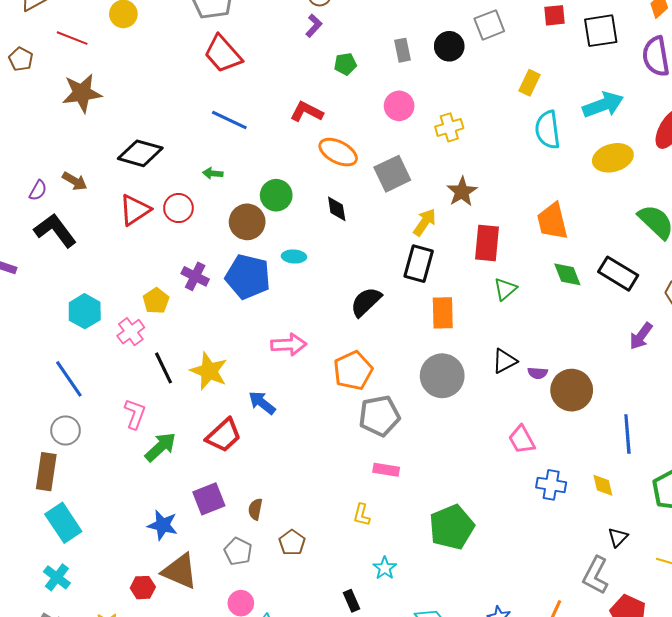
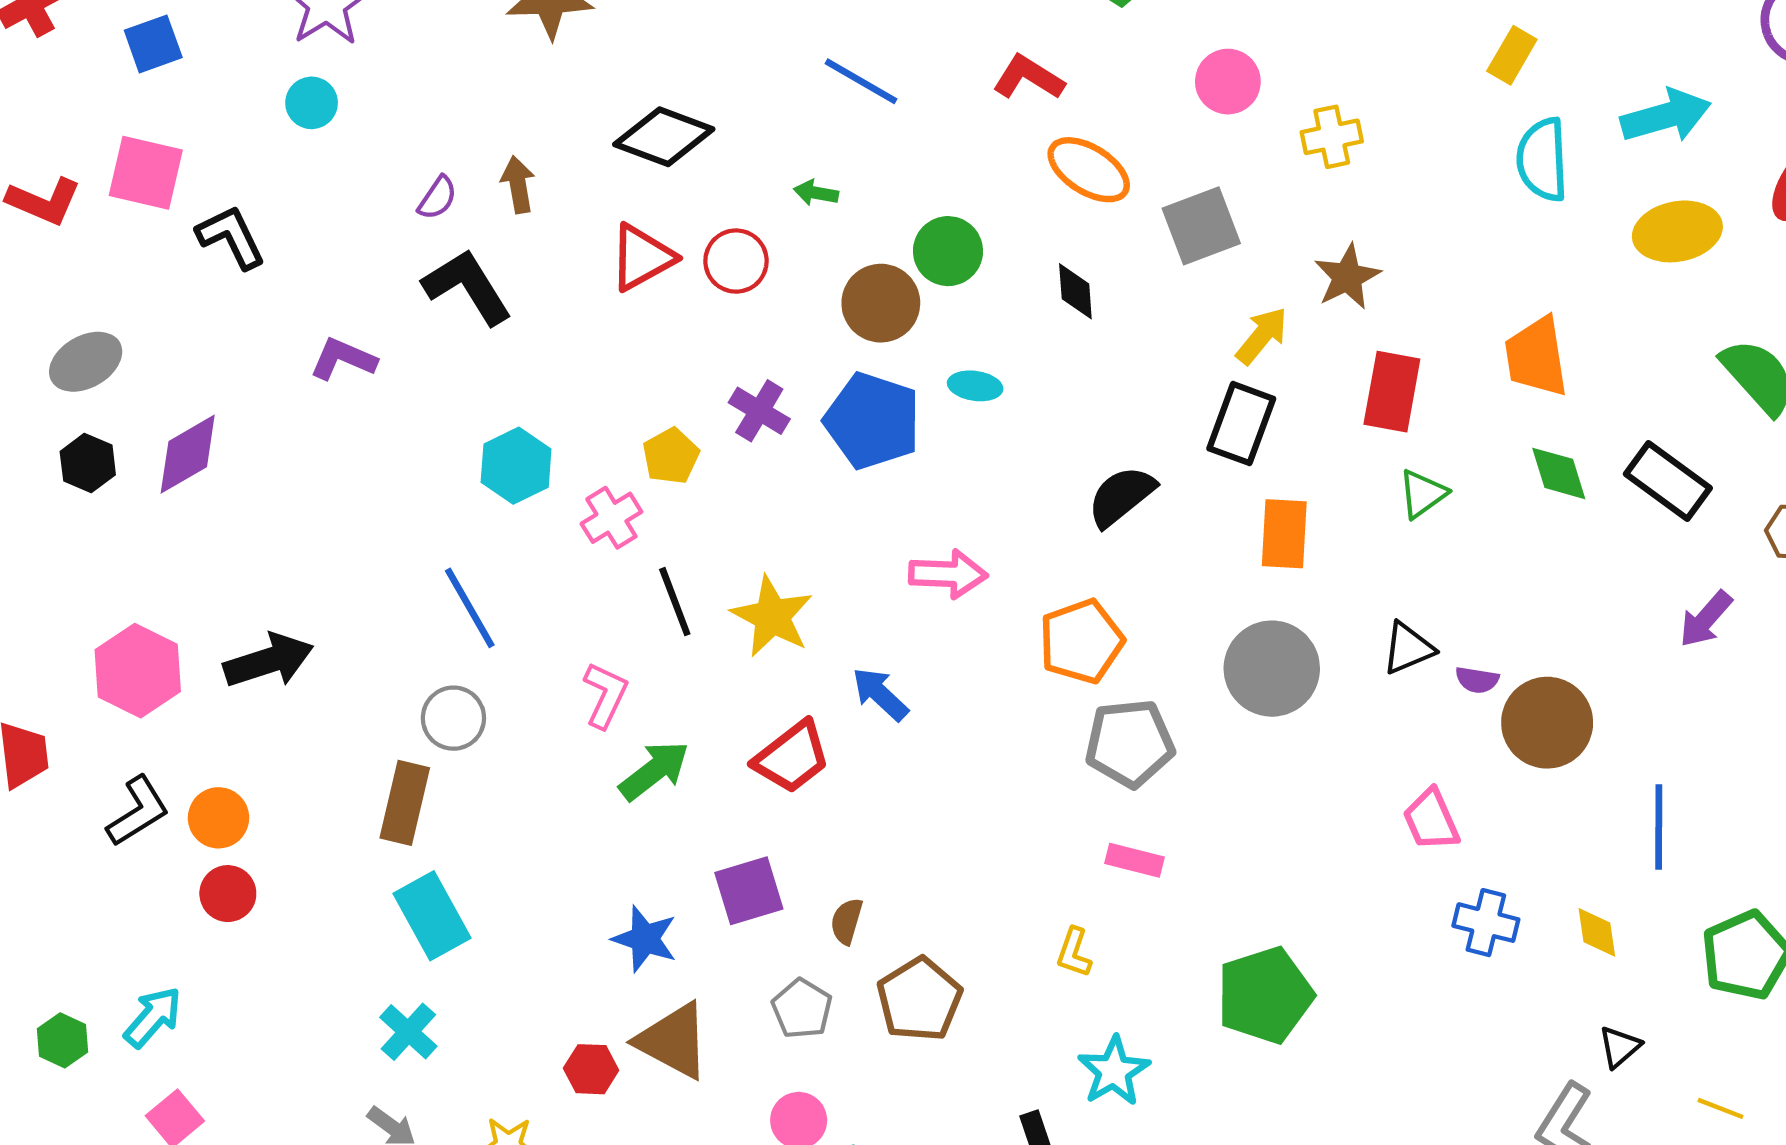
brown arrow: (75, 181) -> (518, 185), turned -135
brown pentagon: (292, 543) -> (919, 999), size x1.5
cyan star: (385, 568) -> (1114, 1071), size x1.4

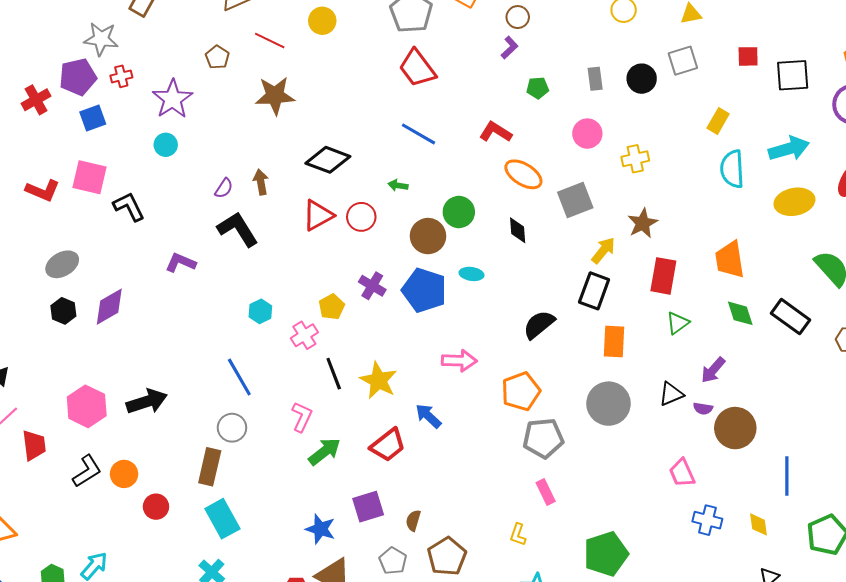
cyan hexagon: (516, 466) -> (260, 311), size x0.7
purple arrow: (1706, 619) -> (713, 370), moved
pink rectangle: (1135, 860) -> (546, 492), turned 50
red circle: (228, 894) -> (156, 507), moved

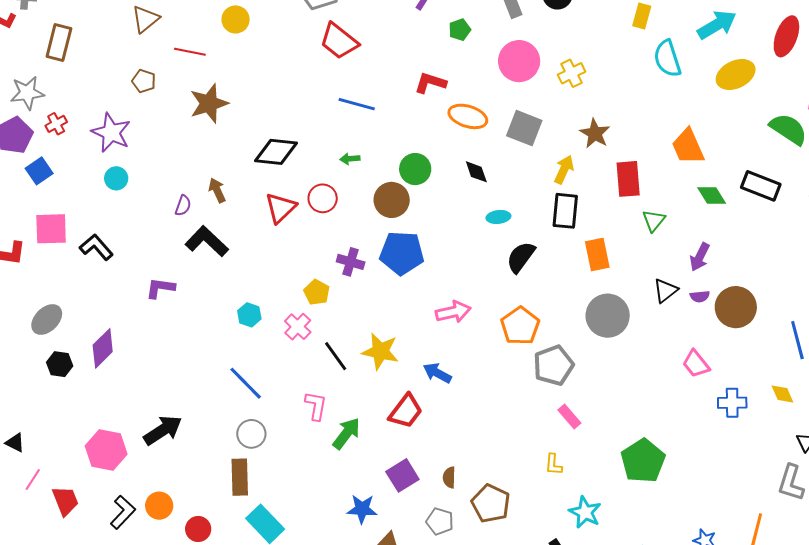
pink circle: (587, 134) -> (519, 61), size x1.4
gray square: (575, 200) -> (524, 128), turned -33
cyan ellipse: (472, 274) -> (498, 217), moved

